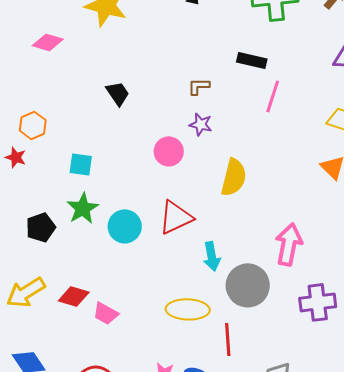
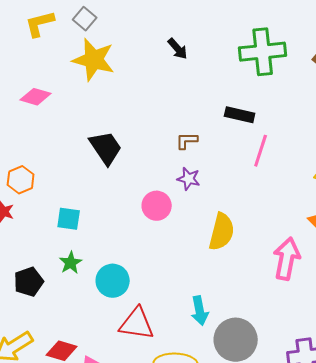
black trapezoid: (118, 93) -> (106, 148), size x1.4
green star: (83, 208) -> (71, 263), size x0.7
red triangle: (176, 217) -> (137, 324), moved, turned 33
pink arrow: (289, 244) -> (287, 259), moved

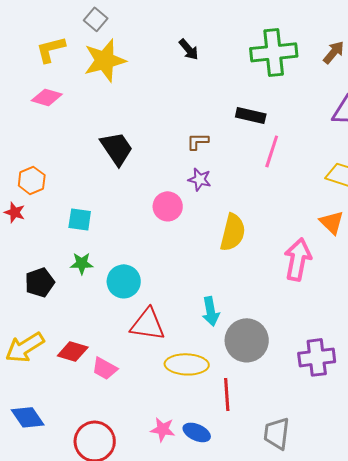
yellow L-shape: (40, 24) -> (51, 49), moved
yellow star: (94, 60) -> (105, 60), turned -30
green star: (71, 263) -> (82, 263), turned 30

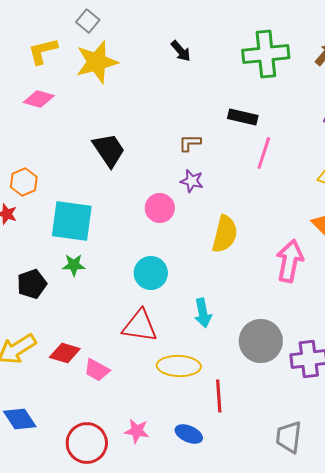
cyan square: (80, 219) -> (72, 221), size x1.8
cyan circle: (124, 281) -> (151, 273), moved
gray circle: (247, 340) -> (261, 341), moved
pink star: (163, 429) -> (137, 431), moved
gray trapezoid: (277, 433) -> (289, 437), moved

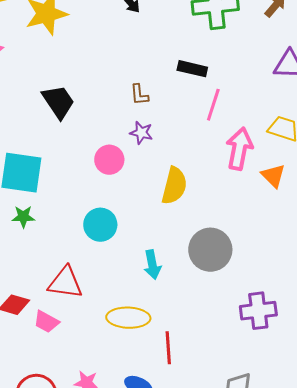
brown L-shape: (190, 143) -> (139, 95), turned -95
pink arrow: (290, 261) -> (239, 149), moved
red triangle: (140, 326) -> (65, 283), moved
gray circle: (261, 341) -> (210, 250), moved

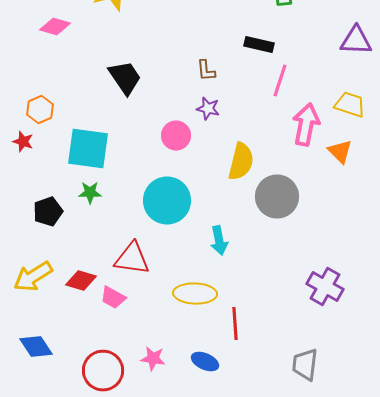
cyan circle: (100, 225) -> (167, 201), size x1.4
gray circle: (210, 250) -> (277, 197), moved
purple cross: (258, 311) -> (325, 287), turned 36

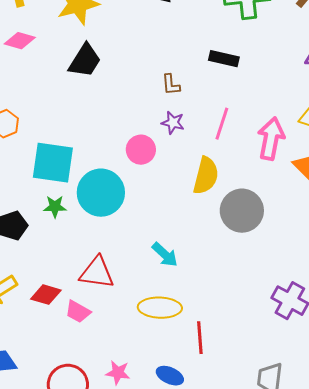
black trapezoid: (125, 78) -> (85, 61), moved, turned 66
pink line: (280, 81) -> (222, 124), moved
cyan circle: (167, 201) -> (101, 193), moved
cyan arrow: (219, 241) -> (165, 255), moved, turned -36

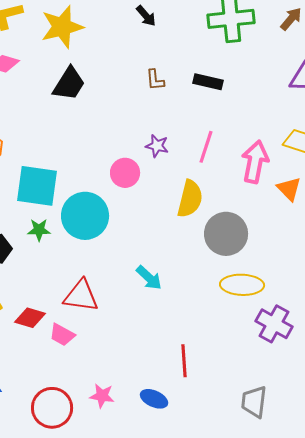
brown L-shape: (171, 85) -> (155, 80), moved
yellow ellipse: (160, 308) -> (242, 285), moved

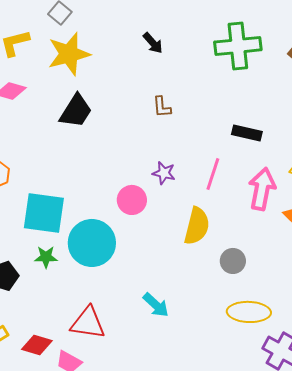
black rectangle: (208, 82) -> (247, 133), moved
gray circle: (226, 234) -> (233, 261), size x0.6

